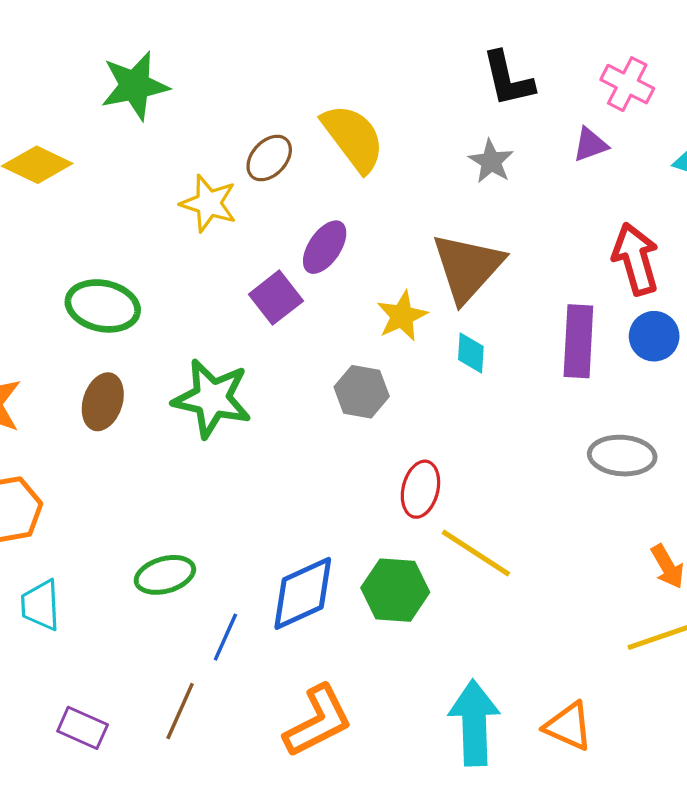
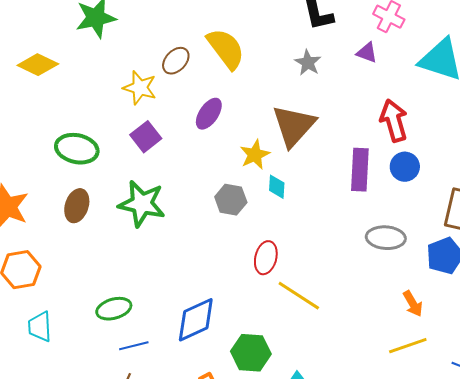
purple triangle: (590, 145) -> (367, 53), turned 40
purple square: (276, 298) -> (146, 137), moved
cyan diamond: (471, 353) -> (277, 187), moved
green hexagon: (395, 590) -> (251, 353), moved
blue line: (225, 637) -> (134, 346), moved, turned 52

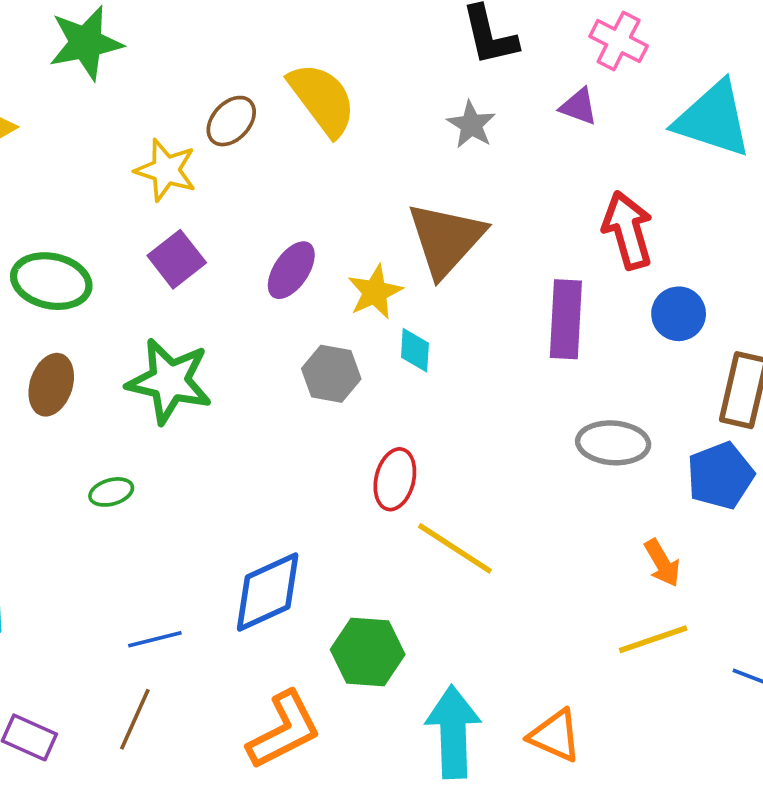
purple ellipse: (209, 114) -> (291, 270), moved
blue circle: (405, 167) -> (679, 314), moved
green ellipse: (114, 309) -> (111, 492), moved, size x0.7

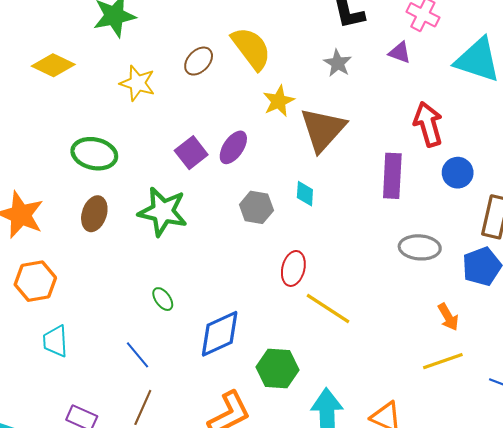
yellow star: (166, 170) -> (137, 83), moved
purple square: (177, 259) -> (191, 153), moved
yellow star: (375, 292) -> (279, 101), moved
green ellipse: (111, 492) -> (163, 299), moved, turned 70
blue line: (155, 639) -> (137, 355), moved, turned 64

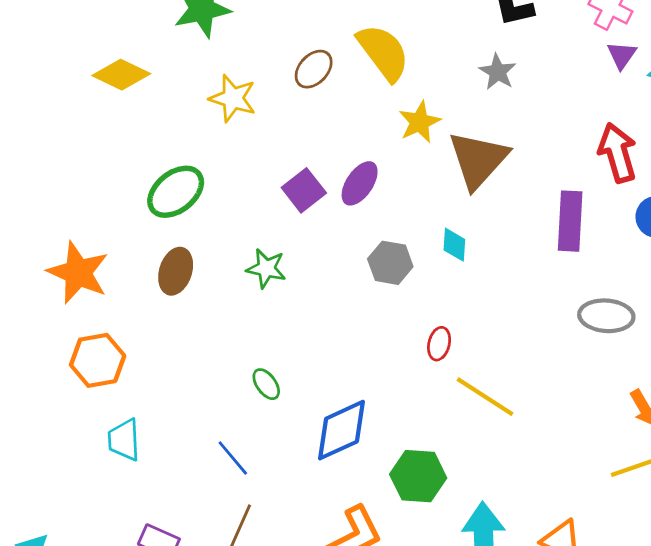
purple triangle: (400, 53) -> (622, 55), moved, turned 45
green ellipse: (94, 154) -> (176, 192), turned -51
green star: (163, 212) -> (266, 268), size x0.6
red ellipse: (293, 268) -> (439, 344), size x0.7

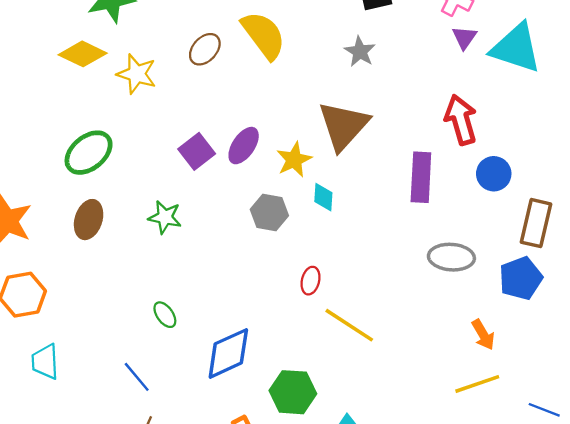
yellow diamond: (121, 75) -> (83, 54), moved
yellow star: (420, 122) -> (294, 160), moved

